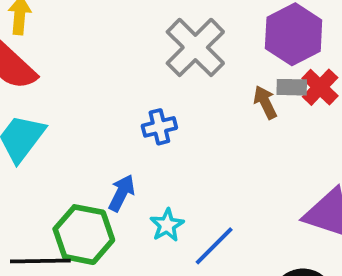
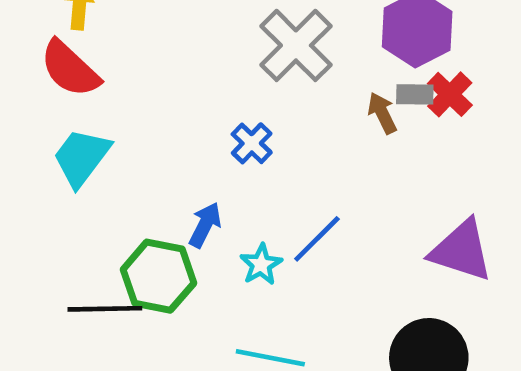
blue cross: (159, 127) -> (252, 143), turned -32
blue line: (214, 246) -> (317, 239), moved

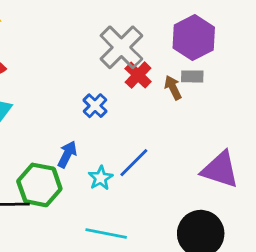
red cross: (450, 94) -> (138, 75), moved

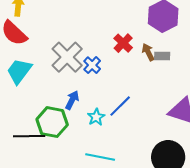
gray cross: (121, 47) -> (67, 57), moved
gray rectangle: (192, 76) -> (162, 56), moved

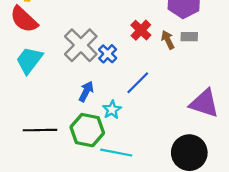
gray rectangle: (162, 56) -> (189, 37), moved
blue line: (120, 106) -> (138, 83), moved
green hexagon: (52, 122) -> (87, 130), moved

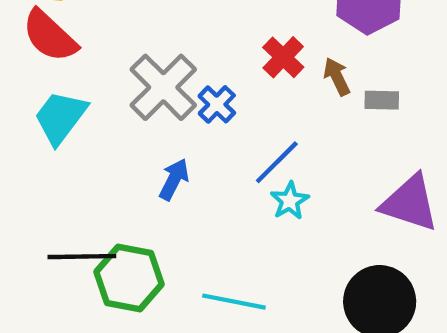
gray rectangle: (189, 37) -> (382, 100), moved
cyan star: (112, 110) -> (290, 201), moved
green hexagon: (87, 130) -> (129, 278), moved

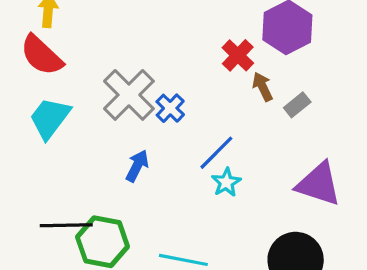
red cross: (283, 57) -> (238, 55), moved
gray rectangle: (382, 100) -> (297, 105), turned -40

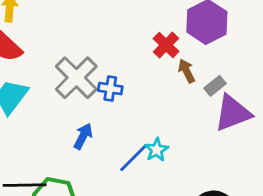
blue cross: (170, 108) -> (110, 89), turned -35
blue line: (216, 153) -> (133, 158), moved
purple triangle: (319, 184) -> (233, 113), moved, turned -39

